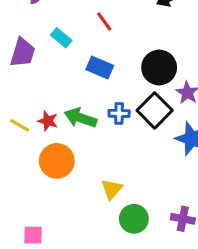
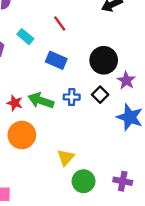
black square: (155, 110) -> (100, 95), size x0.6

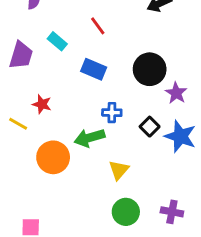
black square: (100, 95) -> (150, 127), moved
green arrow: (41, 101) -> (89, 138), moved, turned -35
red star: (15, 103) -> (42, 104), moved
yellow triangle: (66, 157) -> (119, 170), moved

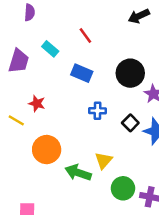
green arrow: (89, 138) -> (78, 173), moved, turned 35
green circle: (126, 212) -> (123, 188), moved

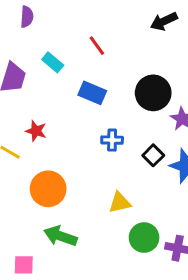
yellow triangle: (104, 160) -> (120, 203), turned 36
green arrow: (78, 173) -> (60, 236), moved

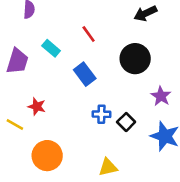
blue rectangle: (92, 93) -> (85, 74), turned 30
black circle: (153, 93) -> (135, 59), moved
black square: (153, 155) -> (126, 122), moved

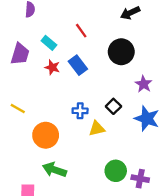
red star: (37, 106) -> (52, 67), moved
blue cross: (101, 114) -> (80, 111), moved
yellow triangle: (108, 167) -> (97, 129), moved

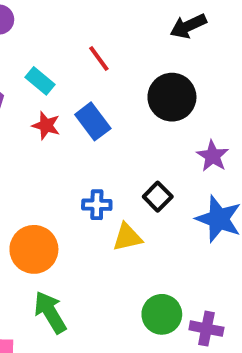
green arrow: (55, 170) -> (50, 312), turned 40

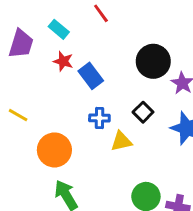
black circle: (172, 97) -> (153, 61), moved
blue rectangle: (93, 121) -> (91, 76), moved

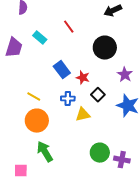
red star: (63, 61) -> (83, 78), moved
black circle: (153, 61) -> (105, 48), moved
yellow line: (18, 115) -> (34, 97), moved

